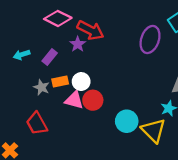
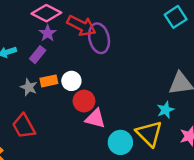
purple ellipse: (150, 39) -> (99, 38), moved, turned -32
purple star: (78, 44) -> (48, 33), moved
pink triangle: (74, 100) -> (95, 119), moved
cyan circle: (127, 121) -> (120, 142), moved

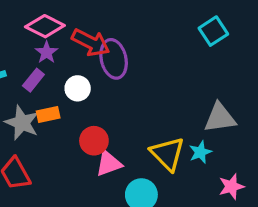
white circle: (71, 81) -> (78, 88), moved
gray star: (29, 87) -> (22, 123), size x1.5
pink triangle: (95, 119) -> (109, 164), turned -35
yellow triangle: (149, 134) -> (168, 154), moved

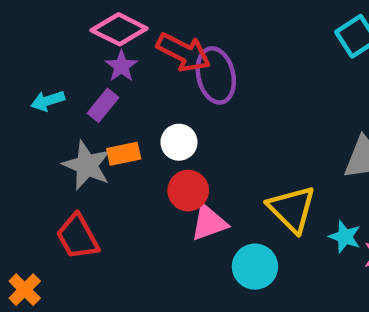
white circle: (78, 88) -> (179, 142), moved
cyan star: (200, 152) -> (345, 237), moved, turned -30

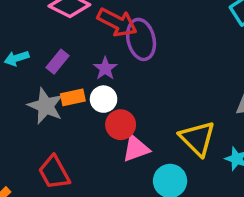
purple star: (121, 66) -> (105, 68), moved
white circle: (179, 142) -> (104, 99), moved
red trapezoid: (78, 237) -> (54, 172), moved

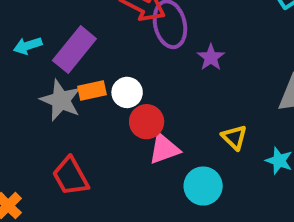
purple rectangle: (57, 62) -> (74, 50), size x1.6
purple star: (105, 68) -> (211, 57), moved
yellow triangle: (197, 138) -> (234, 137), size x0.6

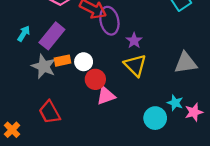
cyan arrow: (28, 46) -> (24, 34), turned 140
yellow triangle: (234, 137) -> (135, 65), moved, size x1.5
cyan circle: (203, 186) -> (155, 118), moved

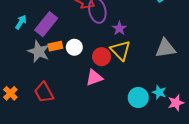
red circle: (95, 79) -> (102, 57), moved
cyan star: (175, 103) -> (159, 92), moved
pink star: (194, 112) -> (176, 103), moved
orange cross: (12, 130) -> (10, 93), moved

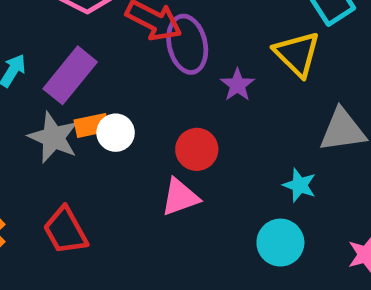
white circle: (74, 47) -> (116, 133), moved
yellow triangle: (120, 50) -> (297, 54), moved
cyan star: (159, 92) -> (300, 185), moved

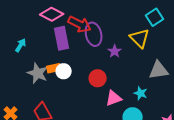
purple rectangle: (70, 75) -> (62, 38), moved, turned -50
pink triangle: (180, 197) -> (114, 98), moved

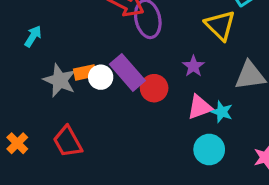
purple rectangle: (62, 38) -> (127, 72), moved, turned -30
purple star: (115, 51) -> (193, 66), moved
pink triangle: (114, 98) -> (200, 107), moved

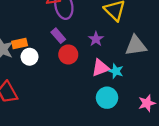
purple rectangle: (127, 72) -> (58, 36), moved, size x0.6
white circle: (101, 77) -> (30, 57), moved

